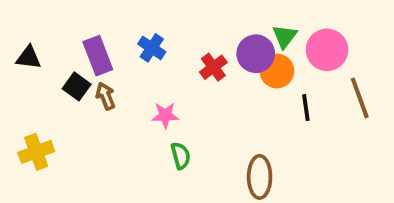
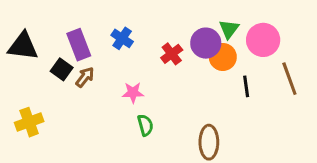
black triangle: (29, 58) -> (23, 46), size x1.5
brown arrow: (106, 96) -> (85, 77), turned 60

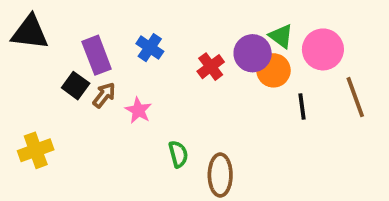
green triangle: (229, 29) -> (281, 36), turned -30
black triangle: (23, 46) -> (30, 32), moved
pink star: (133, 93) -> (138, 110), moved, turned 30
brown ellipse: (209, 142) -> (220, 175), moved

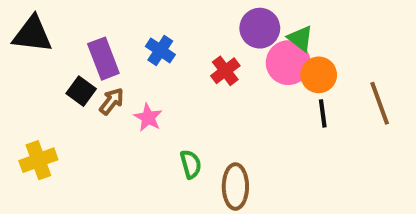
pink circle: (323, 49) -> (288, 63), moved
purple circle: (253, 53) -> (260, 28), moved
orange circle: (273, 70) -> (319, 75), moved

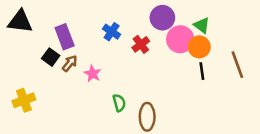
green triangle: (300, 38) -> (202, 25), moved
blue cross: (160, 50) -> (112, 32), moved

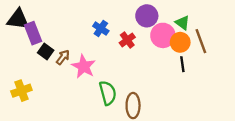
purple rectangle: (65, 37) -> (33, 33), moved
brown line: (237, 65) -> (201, 41), moved
pink star: (93, 74) -> (84, 66), size x1.5
green semicircle: (119, 103) -> (108, 93), size x1.5

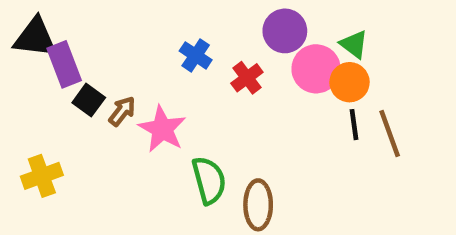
brown line: (201, 41) -> (390, 133), moved

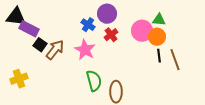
purple circle: (285, 31) -> (107, 14), moved
green triangle: (354, 44) -> (159, 20), turned -32
purple rectangle: (64, 64) -> (29, 29), turned -42
brown arrow: (122, 111) -> (55, 50), size x1.5
pink star: (162, 129) -> (85, 50), moved

